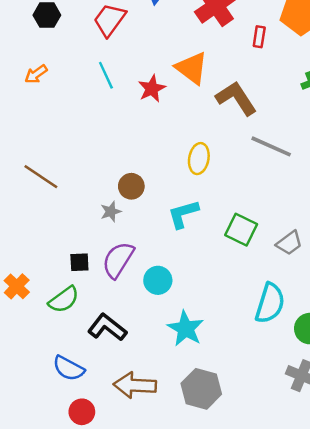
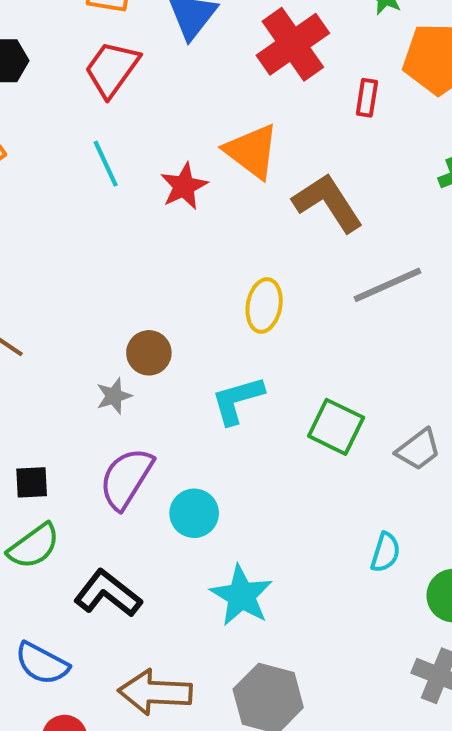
gray line: (271, 146) -> (388, 285), turned -48
black square: (79, 262) -> (32, 482), moved
cyan semicircle: (270, 303) -> (385, 552), size x0.6

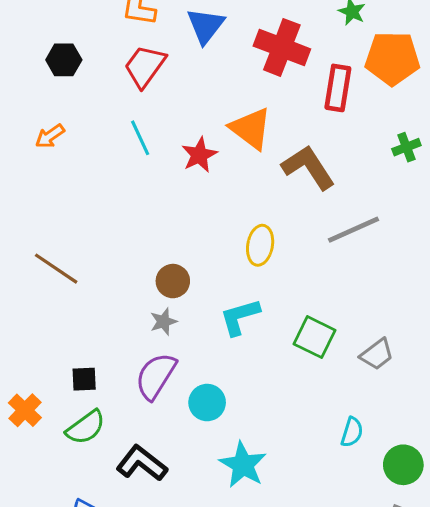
red cross: (293, 44) -> (282, 47), turned -34
red rectangle: (367, 98) -> (338, 88), size x1.6
gray star: (114, 396) -> (164, 322), moved

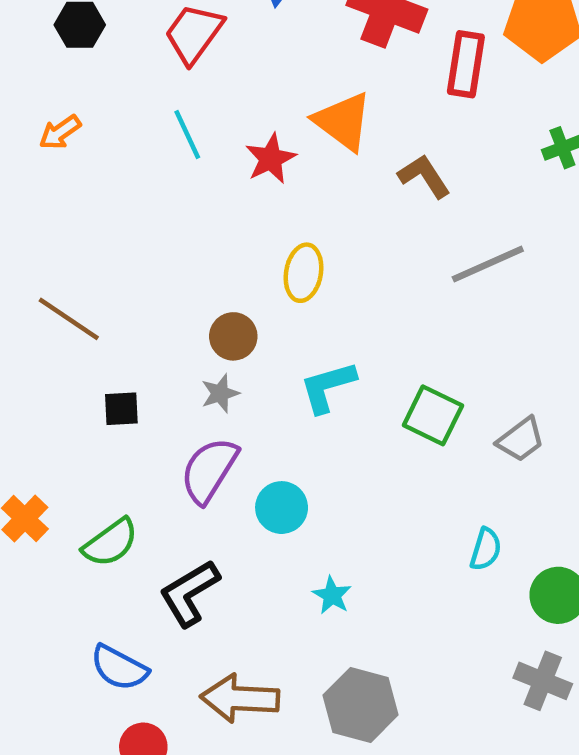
brown L-shape: (308, 167) -> (424, 176), size x0.7
yellow ellipse: (260, 245) -> (303, 273), moved
black square: (84, 379) -> (121, 409), moved
black L-shape: (142, 463) -> (189, 593), turned -69
cyan star: (243, 465) -> (332, 595), size x0.6

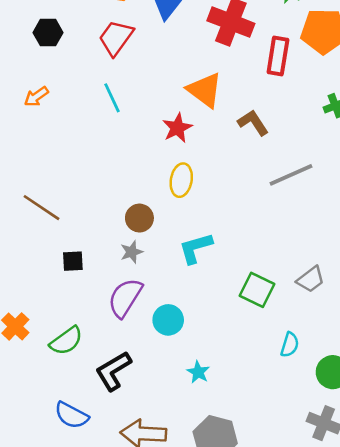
red star: (271, 159) -> (177, 128), moved
green square: (433, 415) -> (257, 290), moved

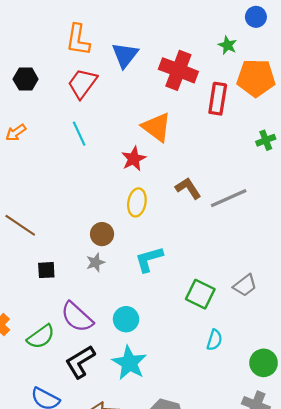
brown L-shape: (253, 123) -> (188, 188), moved
purple semicircle: (125, 298) -> (77, 317), moved, turned -80
cyan semicircle: (290, 345) -> (214, 340), moved
cyan star: (198, 372) -> (129, 363), moved, size x1.8

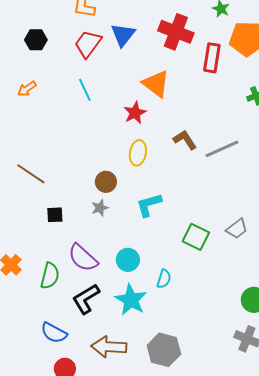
blue triangle: (125, 55) -> (123, 35), moved
green semicircle: (41, 337) -> (50, 276), turned -40
cyan semicircle: (214, 340) -> (164, 279), moved

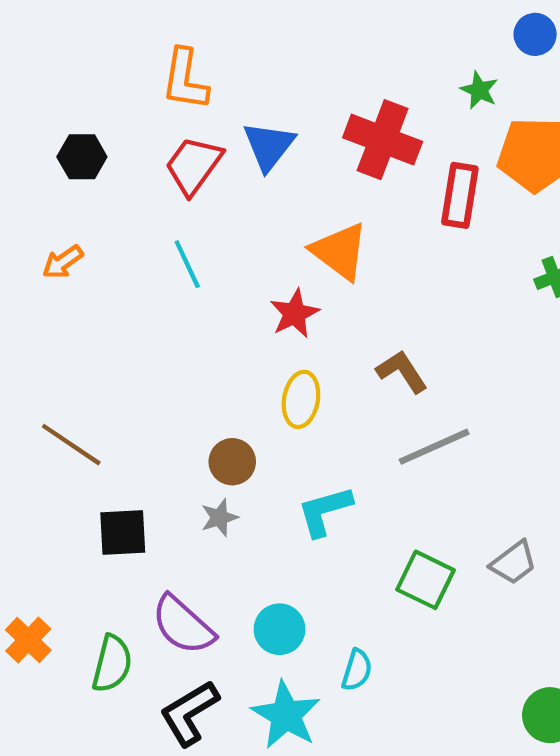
gray line: (222, 149) -> (434, 447), moved
black square: (55, 215) -> (123, 533), size x1.4

